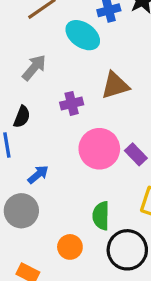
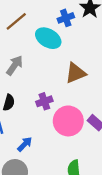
purple cross: (72, 103) -> (44, 101), moved

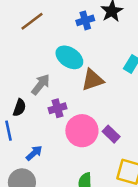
cyan ellipse: (48, 38) -> (69, 57), moved
gray arrow: (15, 65) -> (41, 84), moved

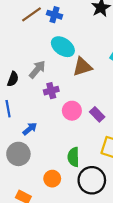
blue cross: (85, 20) -> (55, 15), moved, turned 32
black semicircle: (19, 108) -> (13, 79), moved
pink circle: (82, 131) -> (72, 111), size x0.7

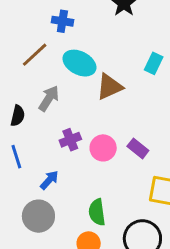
brown line: (31, 14) -> (35, 55), moved
purple cross: (51, 91) -> (70, 140), moved
green semicircle: (73, 157) -> (97, 212), moved

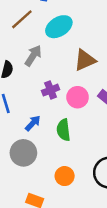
cyan ellipse: (79, 63) -> (59, 27), turned -60
brown triangle: (109, 87) -> (85, 60), moved
green semicircle: (97, 212) -> (63, 130), moved

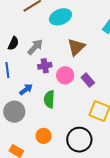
gray arrow: (33, 56) -> (35, 47), moved
brown triangle: (85, 60) -> (76, 47), turned -30

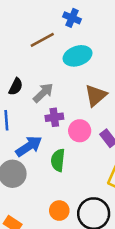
blue arrow: (26, 89) -> (29, 146), size x1.5
orange circle: (44, 136) -> (59, 211), moved

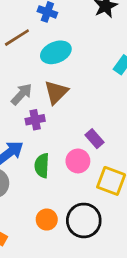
brown triangle: (96, 95) -> (56, 92), moved
pink circle: (80, 131) -> (78, 161), moved

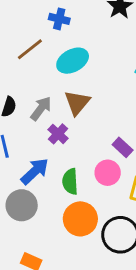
purple cross: (35, 120) -> (58, 134), turned -30
orange circle: (47, 220) -> (80, 219), moved, size x1.5

